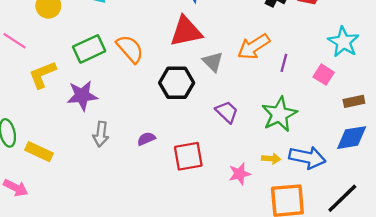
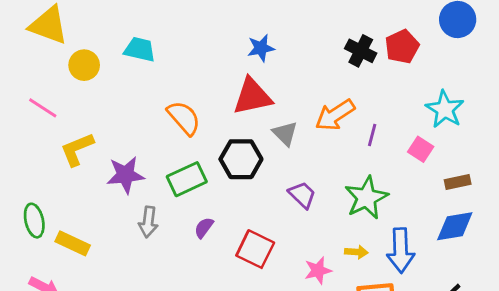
green rectangle: (89, 49) -> (187, 179), moved
purple semicircle: (146, 139) -> (204, 228), turned -30
red square: (188, 156) -> (255, 249), turned 36
blue arrow: (307, 157) -> (401, 250), turned 76

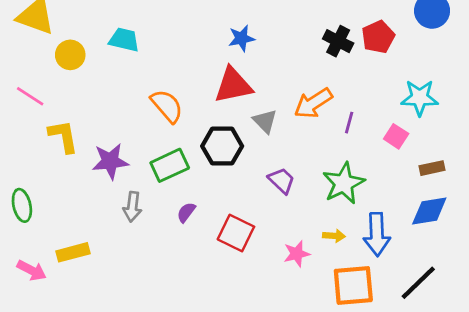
cyan star: (445, 109) -> (420, 98), turned -30
yellow L-shape: (77, 149) -> (63, 136), turned 102
yellow rectangle: (73, 243) -> (73, 252), moved, turned -40

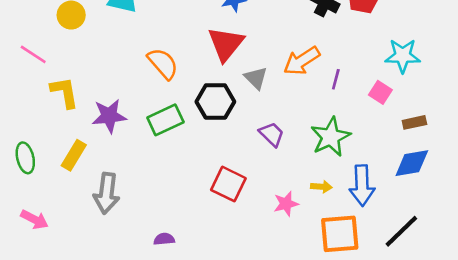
red triangle: (233, 85) -> (226, 44), turned -39
gray arrow: (132, 207) -> (107, 193), moved, size x1.4
purple semicircle: (186, 212) -> (164, 239), moved, turned 48
yellow rectangle: (73, 252) -> (74, 155), moved, turned -44

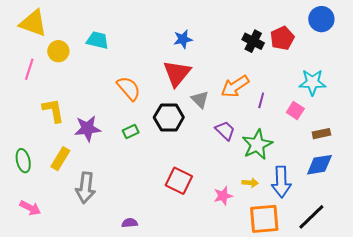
pink line: (33, 54) -> (29, 69), moved, turned 75
green rectangle: (165, 120) -> (131, 132), size x0.6
purple trapezoid: (272, 134) -> (225, 131), moved

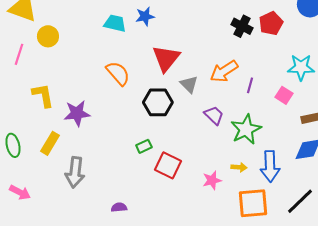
blue star: (183, 39) -> (145, 16), moved
cyan trapezoid: (98, 40) -> (115, 23), moved
green rectangle: (131, 132) -> (144, 146), moved

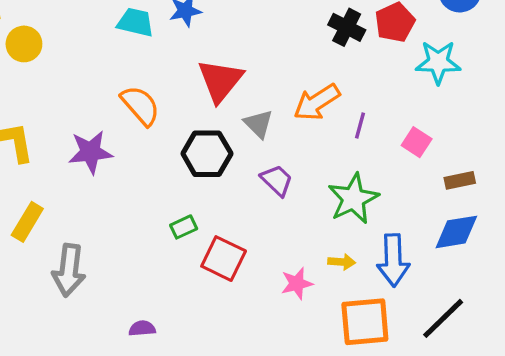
cyan star: (301, 67) -> (438, 62), moved
purple star: (77, 113) -> (90, 152), moved
purple trapezoid: (214, 115) -> (277, 180), moved

